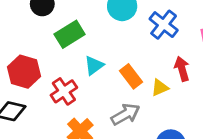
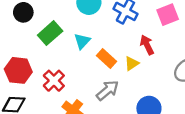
cyan triangle: (94, 65) -> (82, 41), moved

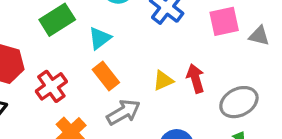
red arrow: (147, 45) -> (196, 79), moved
orange rectangle: (107, 59) -> (106, 76), moved

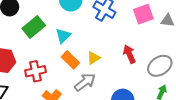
yellow triangle: (163, 81) -> (94, 58), moved
red cross: (51, 86) -> (36, 71), turned 30

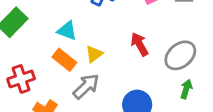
cyan triangle: (63, 36) -> (67, 31), moved, turned -49

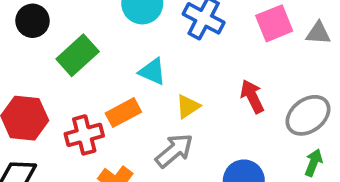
orange rectangle: (64, 60) -> (123, 113), moved, turned -70

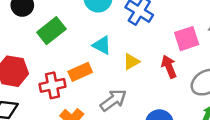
pink square: (274, 23) -> (187, 39), moved
yellow triangle: (188, 106) -> (131, 62), moved

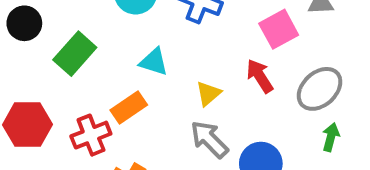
yellow triangle: (131, 62) -> (208, 94), moved
gray arrow: (113, 100) -> (209, 139), moved, turned -88

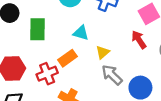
green rectangle: (75, 54) -> (37, 29), turned -40
yellow triangle: (208, 94) -> (103, 52), moved

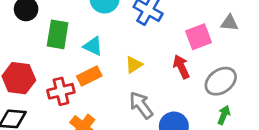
cyan triangle: (81, 33) -> (93, 46), moved
yellow triangle: (103, 52) -> (134, 65), moved

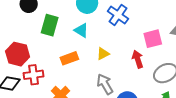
cyan triangle: (93, 46) -> (81, 30), moved
red cross: (61, 91) -> (34, 75), moved

